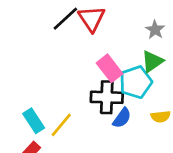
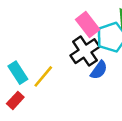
black cross: (107, 97) -> (85, 51), turned -36

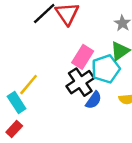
pink rectangle: (88, 24) -> (83, 57), turned 70
yellow line: (43, 76) -> (29, 85), moved

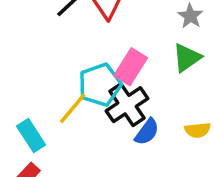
cyan pentagon: (106, 69) -> (100, 85), moved
yellow line: (29, 85) -> (73, 108), moved

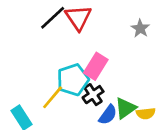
green triangle: (187, 58) -> (125, 108), moved
black cross: (127, 105) -> (93, 95), size x0.7

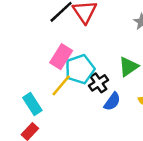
pink rectangle: (96, 66) -> (61, 57), moved
green triangle: (125, 108) -> (128, 67), moved

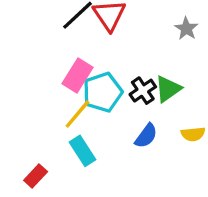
black cross: (98, 83) -> (143, 91), moved
cyan rectangle: (32, 104) -> (82, 151), moved

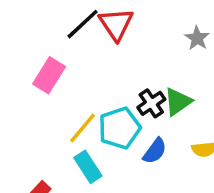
pink rectangle: (77, 75) -> (49, 75), moved
cyan pentagon: (103, 92) -> (120, 128), moved

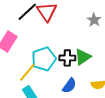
black cross: (151, 103) -> (67, 58), turned 35
cyan pentagon: (120, 128) -> (44, 59), moved

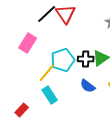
blue semicircle: (69, 86) -> (88, 86), turned 91

